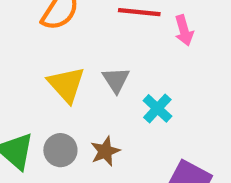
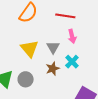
pink arrow: (184, 30) -> (72, 36), moved
brown star: (105, 151) -> (53, 69), moved

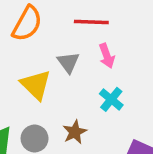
gray triangle: (53, 47) -> (68, 62), moved
brown star: (53, 69) -> (75, 132), moved

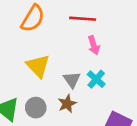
gray triangle: (68, 62) -> (72, 80), moved

